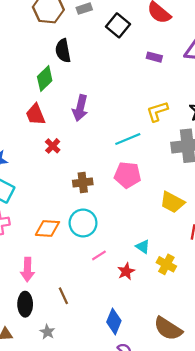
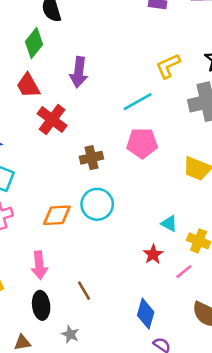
red cross: (53, 146) -> (52, 120), size x1.6
pink line: (99, 255) -> (184, 272), moved

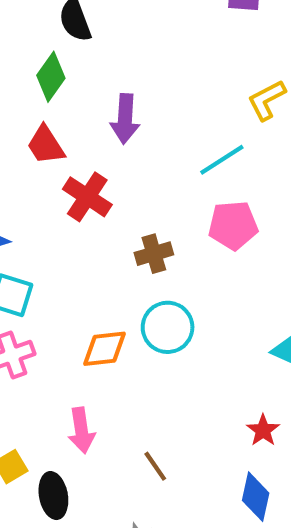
red star: (153, 254) -> (263, 430), moved
black ellipse: (41, 305) -> (53, 496), moved

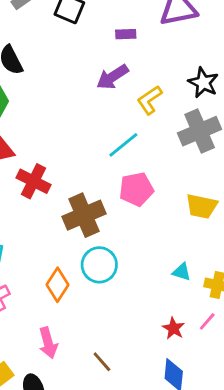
purple arrow: (125, 119) -> (112, 77), moved, turned 60
brown cross: (154, 254) -> (84, 215), size x1.6
orange diamond: (105, 349) -> (57, 285), turned -44

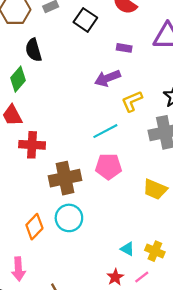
red cross: (33, 181) -> (32, 145), turned -35
cyan triangle: (182, 272) -> (127, 249), moved

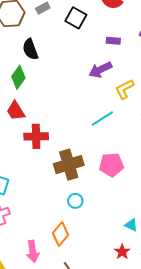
pink pentagon: (108, 167) -> (111, 165), moved
cyan circle: (69, 218) -> (75, 201), size x0.6
orange diamond: (34, 227) -> (60, 234), moved

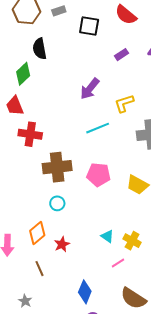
black square: (76, 18) -> (89, 26), turned -30
purple rectangle: (113, 41) -> (122, 55), turned -48
purple arrow: (100, 70) -> (90, 89), moved, turned -35
red star: (122, 252) -> (62, 244), moved

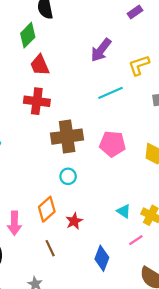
red trapezoid: (15, 106) -> (40, 65), moved
blue diamond: (85, 292) -> (102, 258), moved

